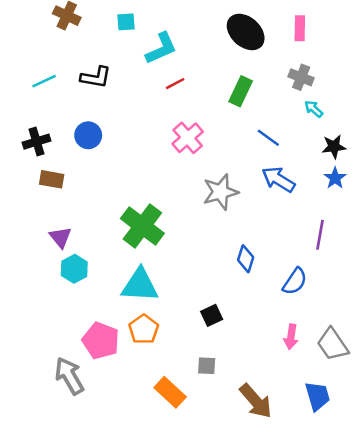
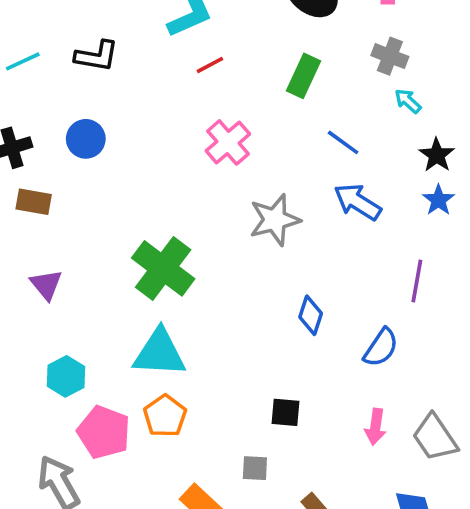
black star: (334, 147) -> (437, 155), turned -30
cyan hexagon: (74, 269) -> (66, 376), moved
black square: (212, 315) -> (286, 412), moved, turned 30

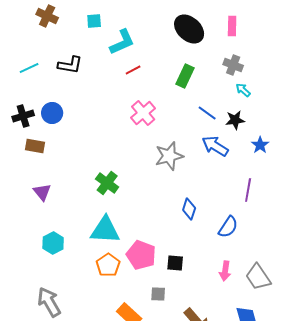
blue circle: (86, 139) -> (52, 113), moved
black star: (437, 155) -> (235, 120), moved, turned 30
green cross: (163, 268) -> (107, 183), size x0.7
pink pentagon: (104, 432) -> (141, 255), moved

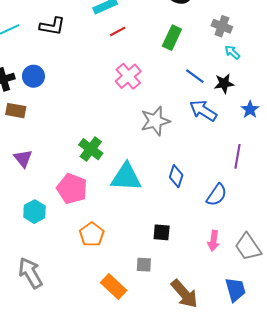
cyan triangle: (105, 230) -> (126, 177), moved
pink pentagon: (141, 255) -> (72, 189), moved

